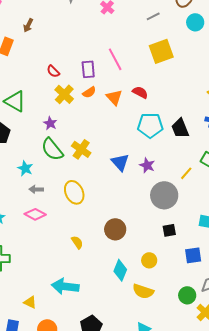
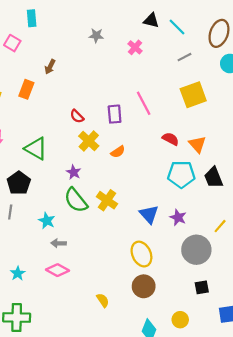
orange semicircle: (89, 92) -> (118, 152), moved
orange triangle: (114, 97) -> (197, 144), moved
yellow ellipse: (74, 192) -> (141, 254), moved

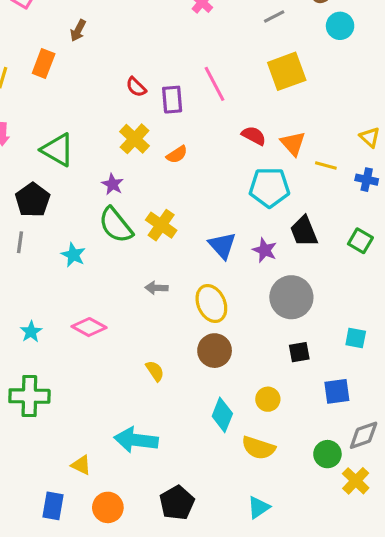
red semicircle: (77, 116) -> (136, 87), moved
black trapezoid: (214, 178) -> (304, 231), moved
yellow line: (220, 226) -> (326, 165), moved, turned 64
gray arrow: (59, 243) -> (156, 288), moved

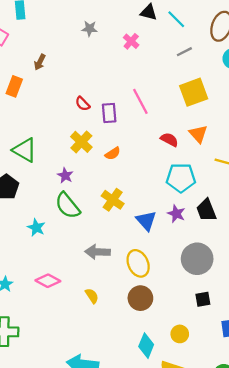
orange triangle: (293, 143) -> (198, 134), moved
yellow cross: (161, 225) -> (113, 200), moved
purple star: (265, 250) -> (176, 214), moved
gray arrow: (156, 288) -> (98, 252), size x1.5
yellow semicircle: (155, 371) -> (92, 296), moved

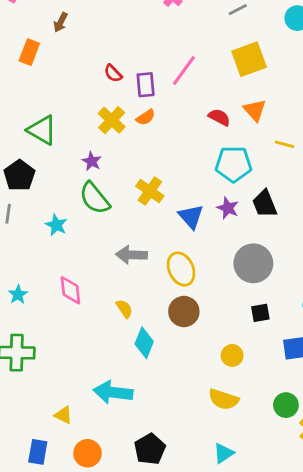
pink line: (140, 101) -> (184, 71), turned 64
orange semicircle: (113, 153) -> (146, 117), moved
pink diamond: (48, 281) -> (70, 290), turned 55
cyan diamond: (146, 346) -> (144, 343), moved

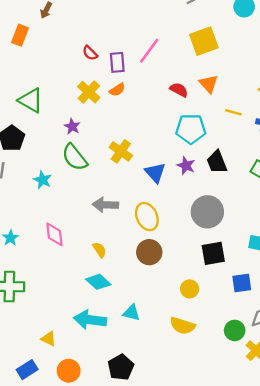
black square: (260, 313) -> (213, 253), size x1.5
cyan diamond: (144, 343) -> (98, 282), moved, turned -70
blue rectangle: (38, 452) -> (27, 370), turned 48
cyan triangle: (224, 453) -> (131, 313), moved, turned 48

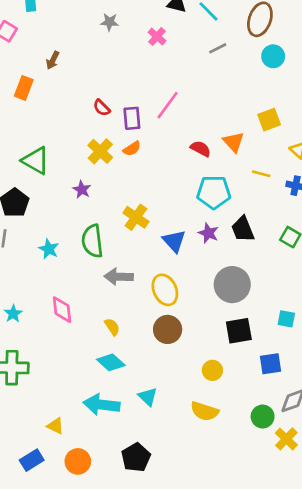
yellow square: (204, 41) -> (269, 120), moved, size x0.7
green semicircle: (75, 157) -> (92, 241), moved, turned 32
cyan triangle: (131, 313) -> (148, 397), turned 30

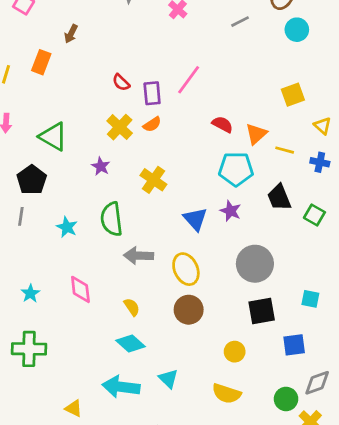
orange triangle: (234, 142) -> (256, 134), moved, turned 30
yellow cross: (136, 217) -> (153, 180), moved
black trapezoid: (243, 229) -> (279, 197), moved

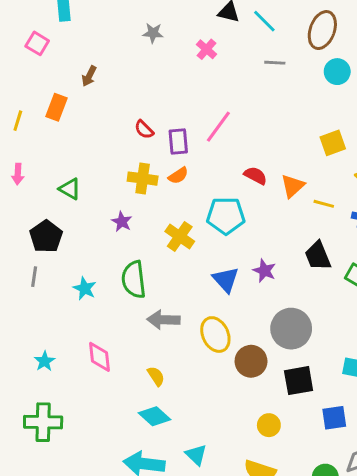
gray line: (240, 22) -> (275, 63), turned 30
yellow cross: (120, 127) -> (143, 179), turned -35
green triangle: (53, 137) -> (70, 189), size x0.7
cyan pentagon: (236, 169) -> (226, 216), moved
brown circle: (189, 310) -> (251, 361), moved

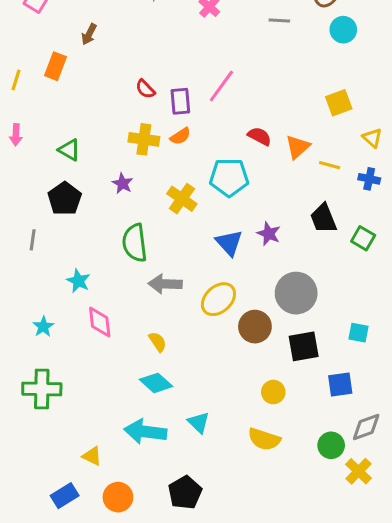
black pentagon: (46, 236) -> (65, 199), moved
cyan star: (85, 288) -> (78, 281), moved
yellow ellipse: (215, 335) -> (218, 299), turned 72

